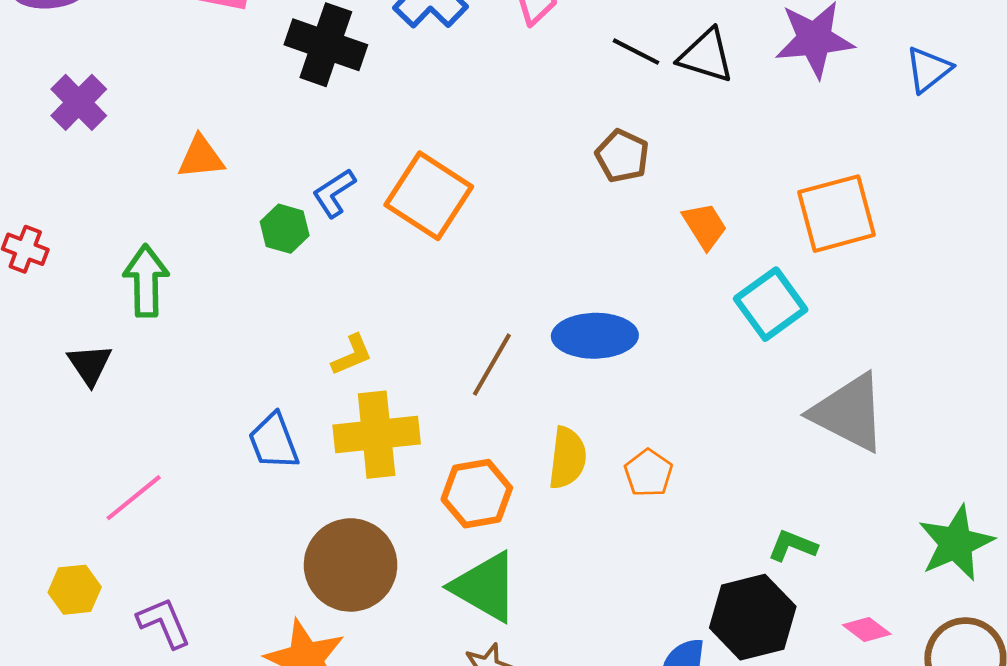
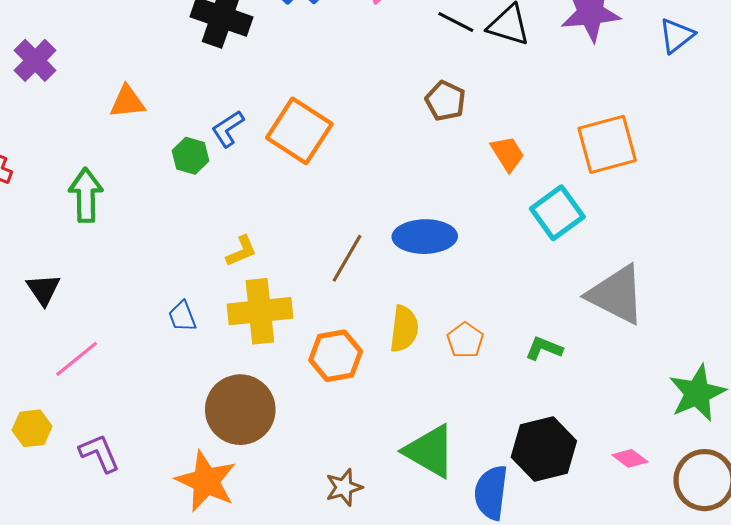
black triangle: (90, 365) -> (43, 289), moved
blue trapezoid: (274, 441) -> (182, 316), size x0.7
green L-shape: (793, 546) -> (544, 348), moved
green triangle: (485, 587) -> (430, 451), moved

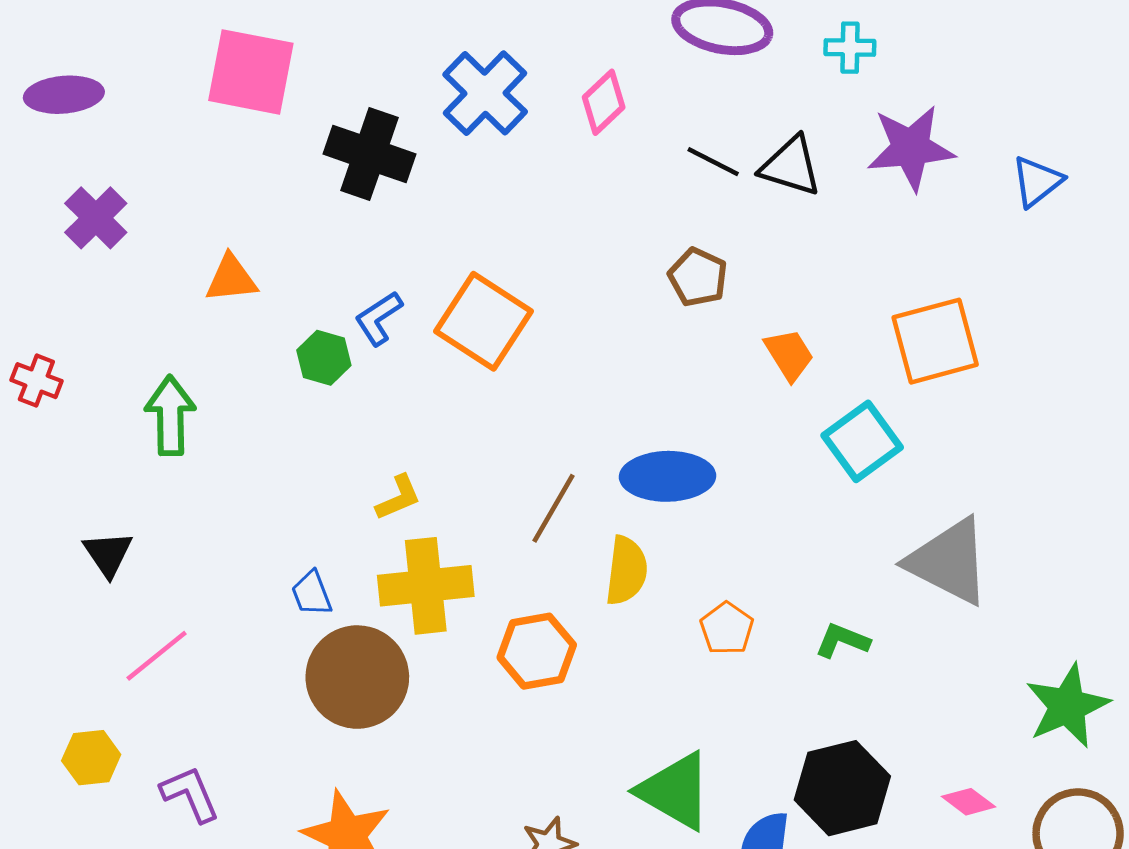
yellow semicircle: (404, 329) -> (626, 571), moved
brown circle: (240, 410) -> (357, 677), moved

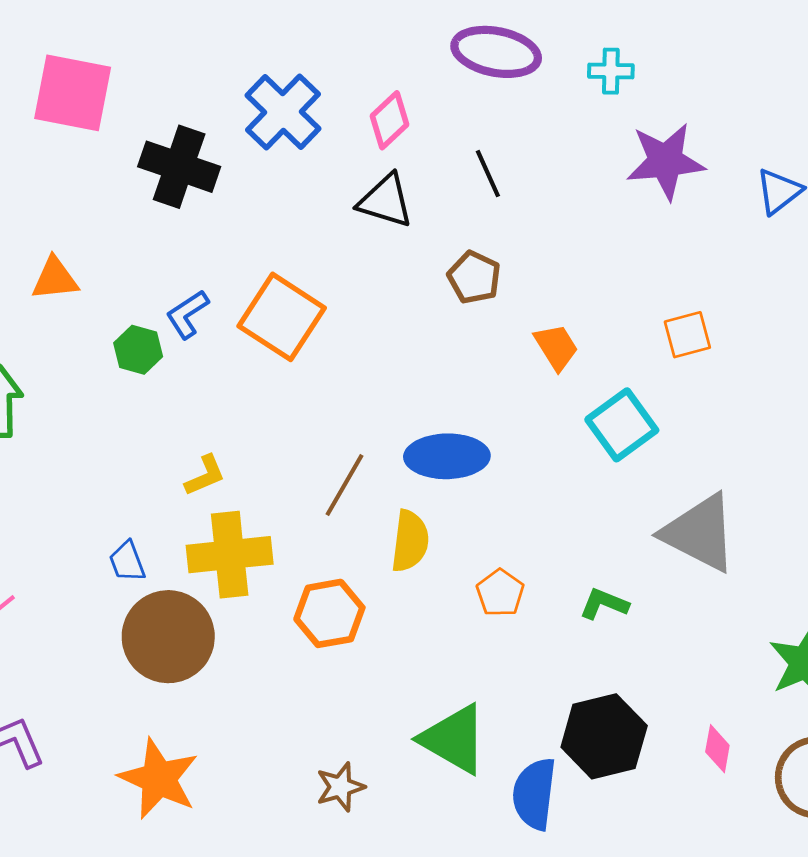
black line: (713, 162) -> (488, 174), turned 39
black triangle: (791, 166) -> (385, 201), moved
orange square: (935, 341) -> (687, 335), size x0.6
pink diamond: (969, 802) -> (717, 749), turned 63

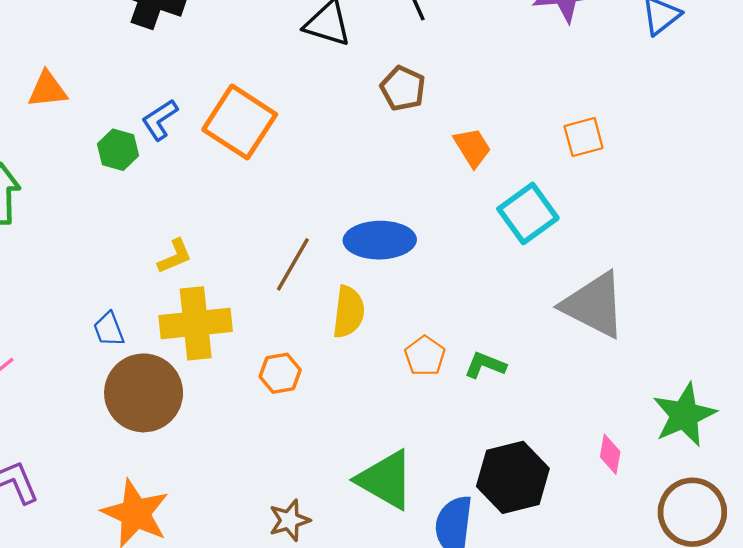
green L-shape: (604, 604) -> (485, 365), moved
orange hexagon: (329, 613) -> (280, 373), size x0.7
pink diamond: (717, 749) -> (610, 454), moved

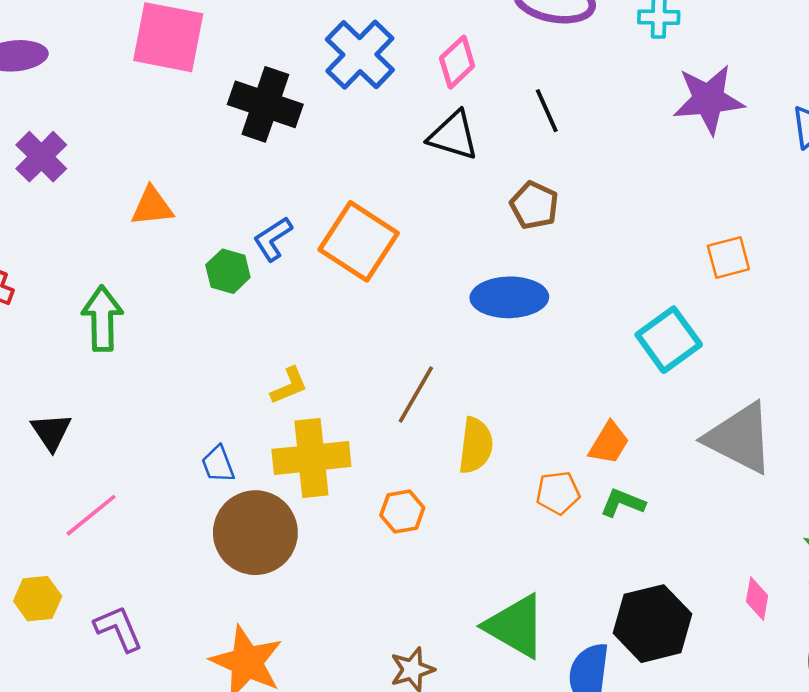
orange trapezoid: (472, 147) -> (609, 443), moved, turned 63
blue ellipse: (380, 240) -> (509, 297), moved
orange pentagon: (425, 356) -> (558, 493), turned 30

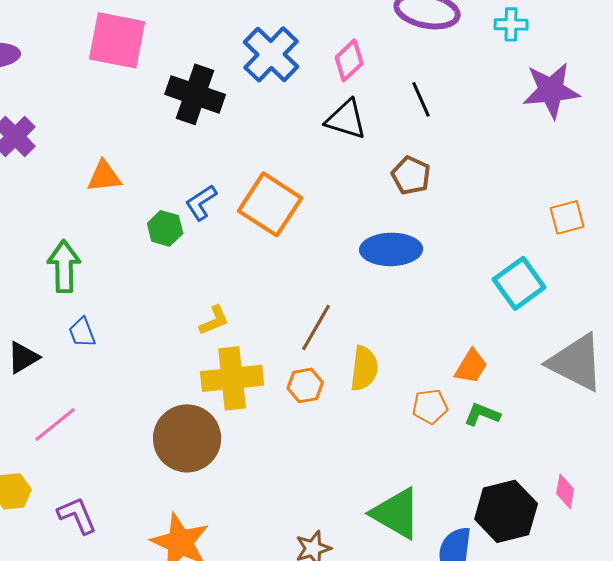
black triangle: (51, 432) -> (23, 357), turned 33
blue trapezoid: (218, 464) -> (82, 332), moved
orange hexagon: (402, 511) -> (305, 385), moved
pink diamond: (757, 599) -> (565, 491), moved

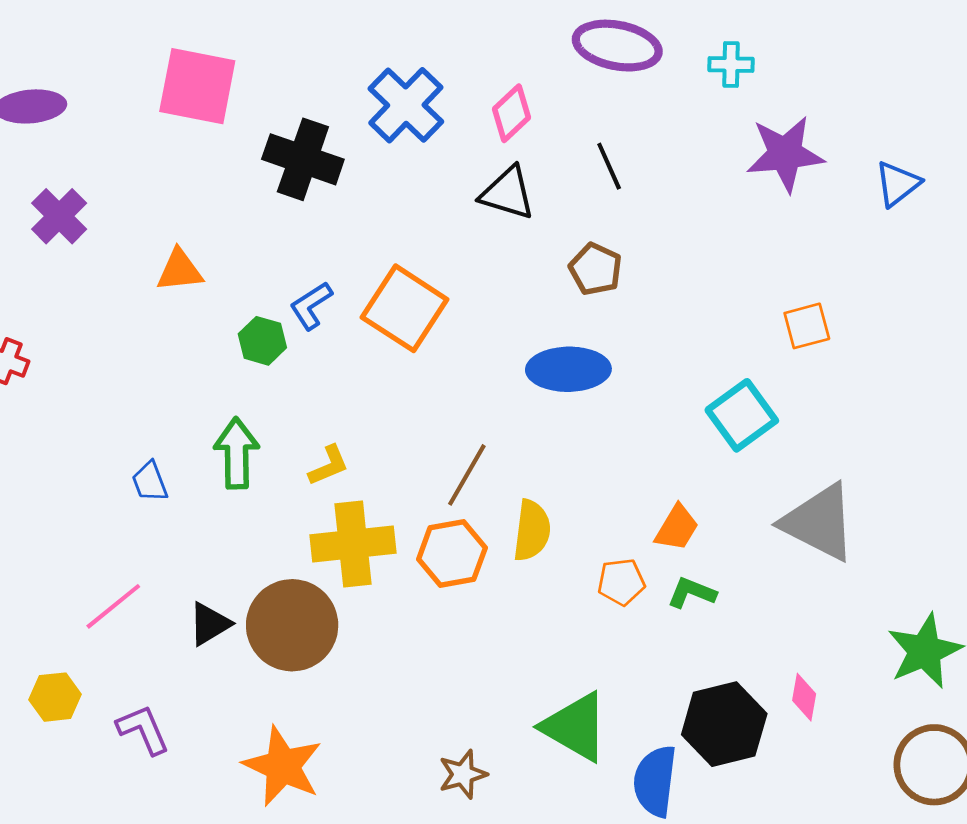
green arrow: (64, 266) -> (237, 453), moved
black triangle: (23, 357) -> (209, 624), moved
orange hexagon: (305, 385) -> (452, 553), size x1.4

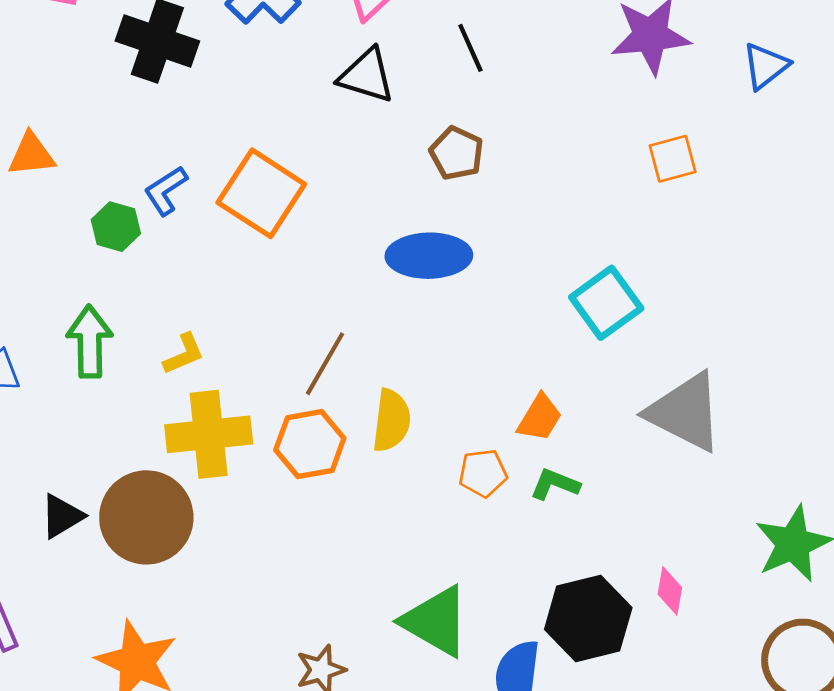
orange square: (807, 326) -> (673, 159), moved

